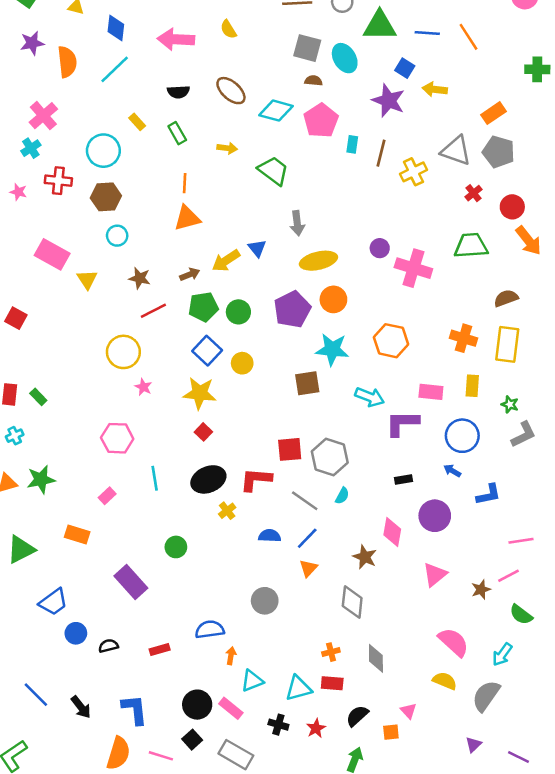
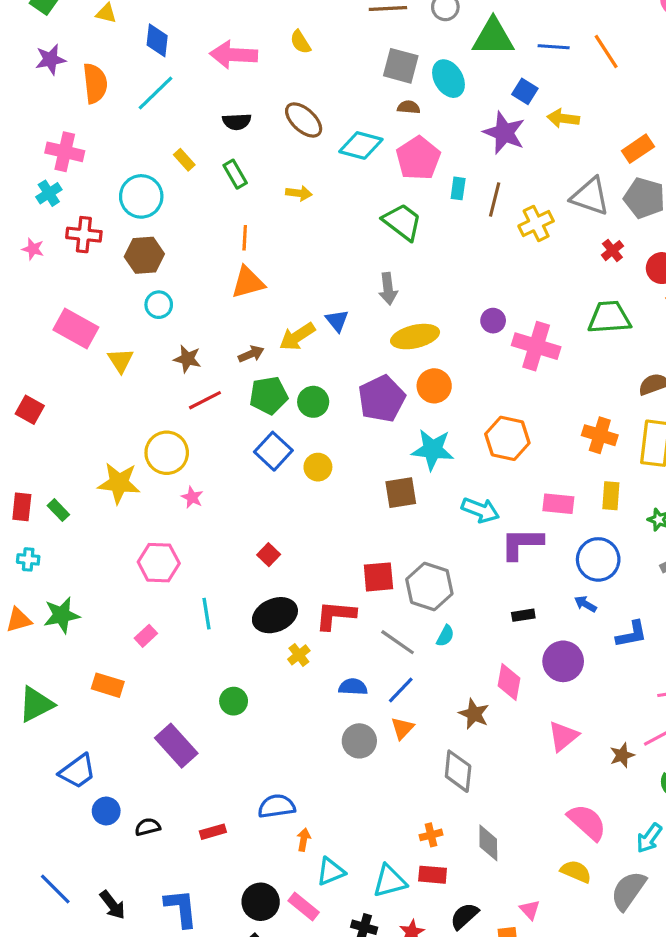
pink cross: (43, 116) -> (65, 152), turned -36
green trapezoid: (273, 171) -> (402, 222), moved
yellow star: (200, 393) -> (119, 483), moved
cyan cross: (15, 436) -> (28, 559), turned 30
gray circle: (265, 601) -> (359, 741), moved

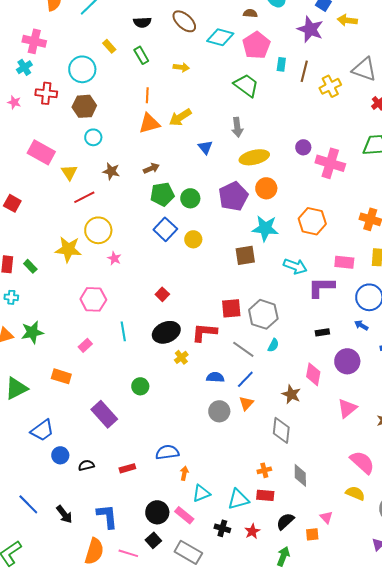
yellow arrow: (297, 337) -> (180, 117), moved
red line: (205, 400) -> (84, 197), moved

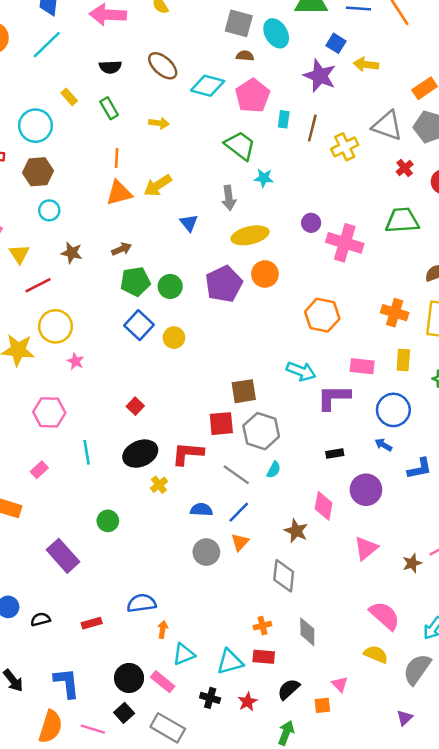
cyan star: (265, 228) -> (264, 178), moved, size x0.6
brown square: (245, 255) -> (244, 391), moved

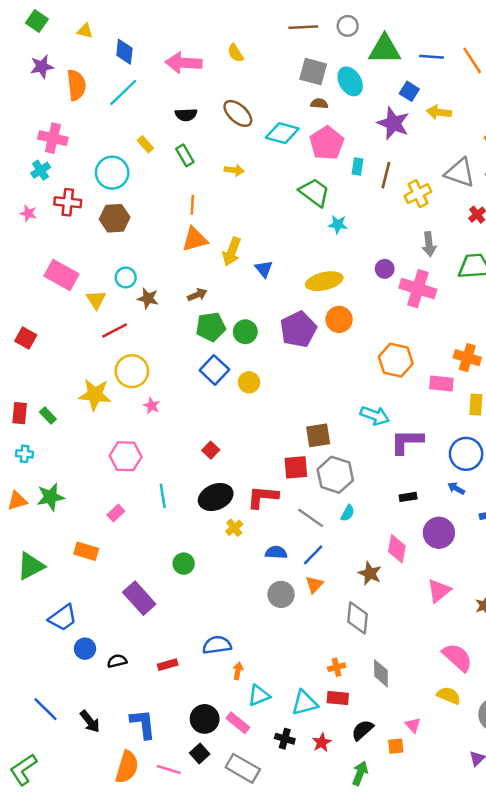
yellow arrow: (158, 185) -> (232, 252), moved, turned -36
gray arrow: (229, 198) -> (429, 244), moved
cyan circle: (49, 210) -> (126, 277), moved
pink rectangle: (362, 366) -> (441, 384), moved

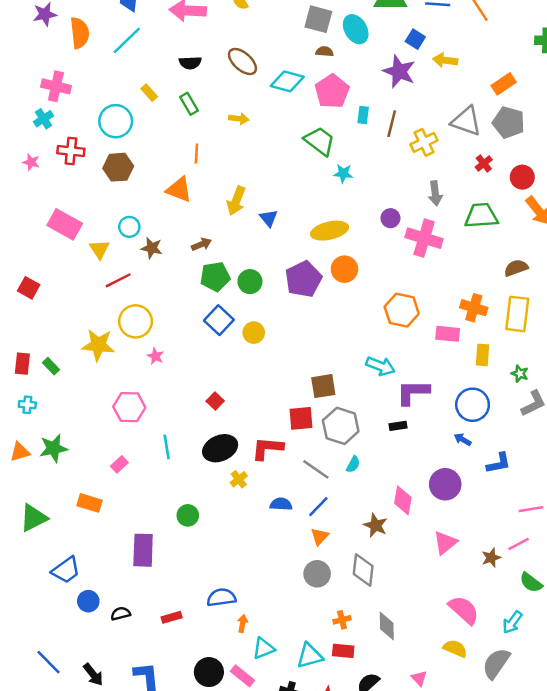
orange triangle: (195, 239) -> (179, 190), moved, turned 36
black rectangle: (408, 497) -> (398, 426), moved
gray circle: (281, 594) -> (317, 574), moved
purple rectangle: (139, 598) -> (143, 550), turned 44

